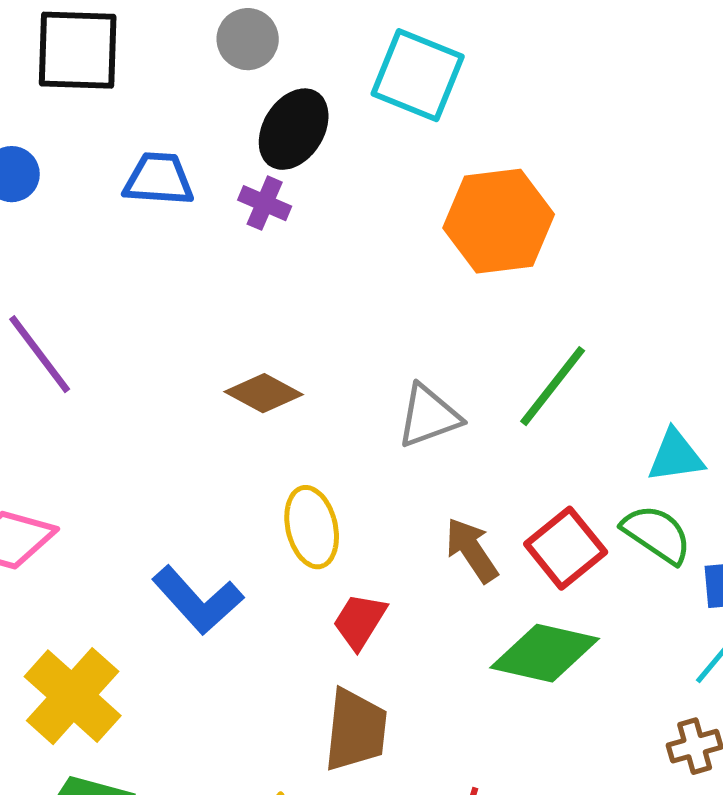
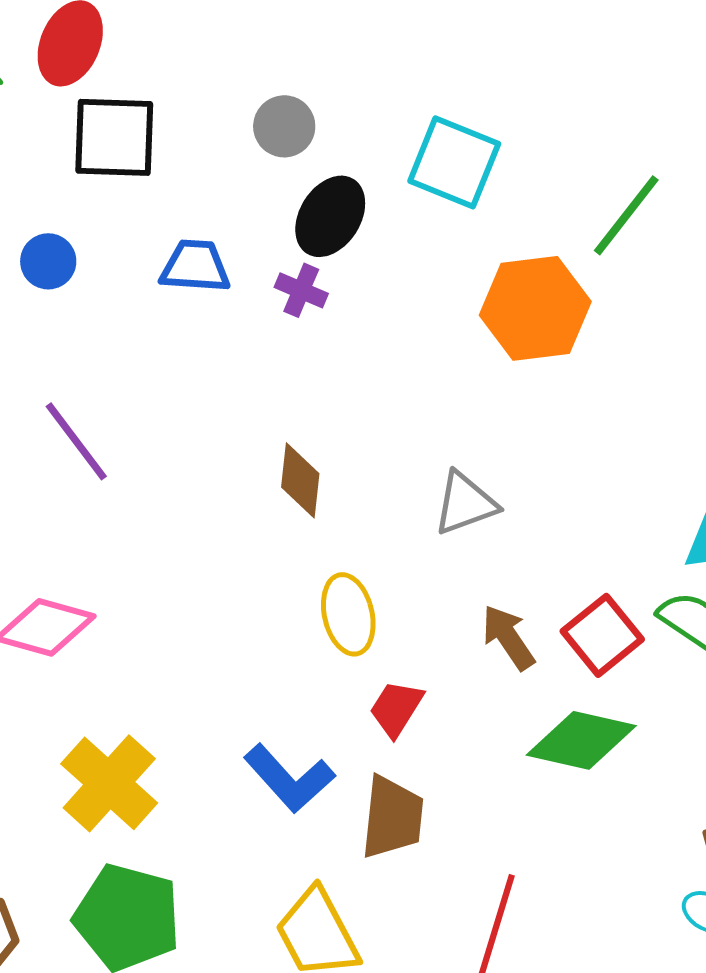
green line: (553, 386) -> (626, 215), moved
brown diamond: (264, 393) -> (300, 480), turned 68
blue L-shape: (198, 600) -> (289, 778), moved

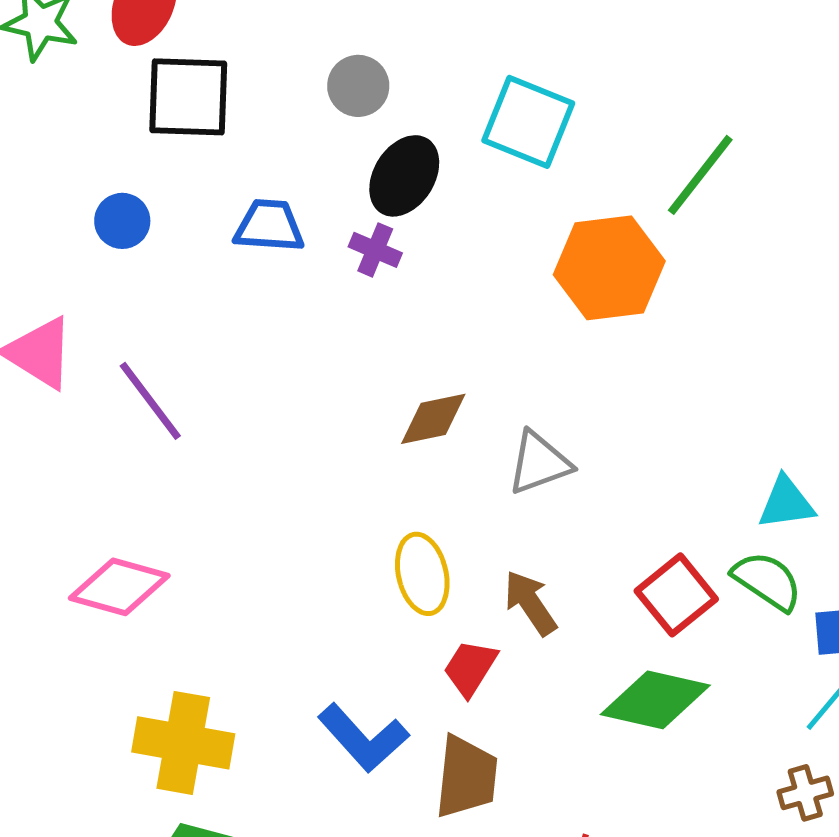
brown diamond: (300, 480) -> (433, 419), moved, turned 72
brown arrow: (508, 637) -> (530, 603), moved
yellow cross: (109, 783) -> (183, 743), turned -32

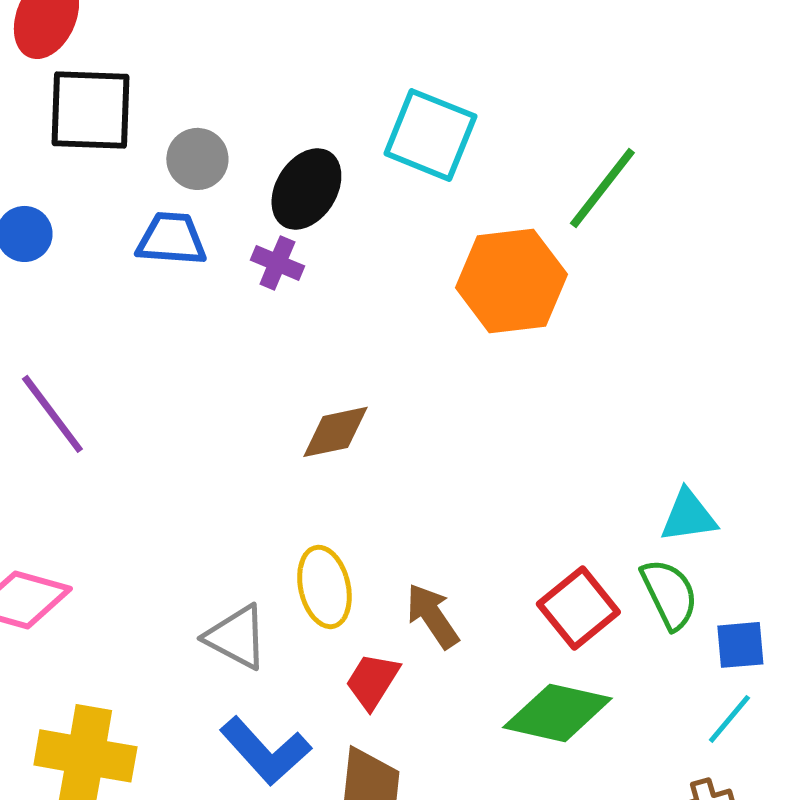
gray circle: (358, 86) -> (197, 159), moved
gray triangle: (539, 463) -> (236, 637), moved, turned 48
green semicircle: (767, 581) -> (669, 594), turned 30

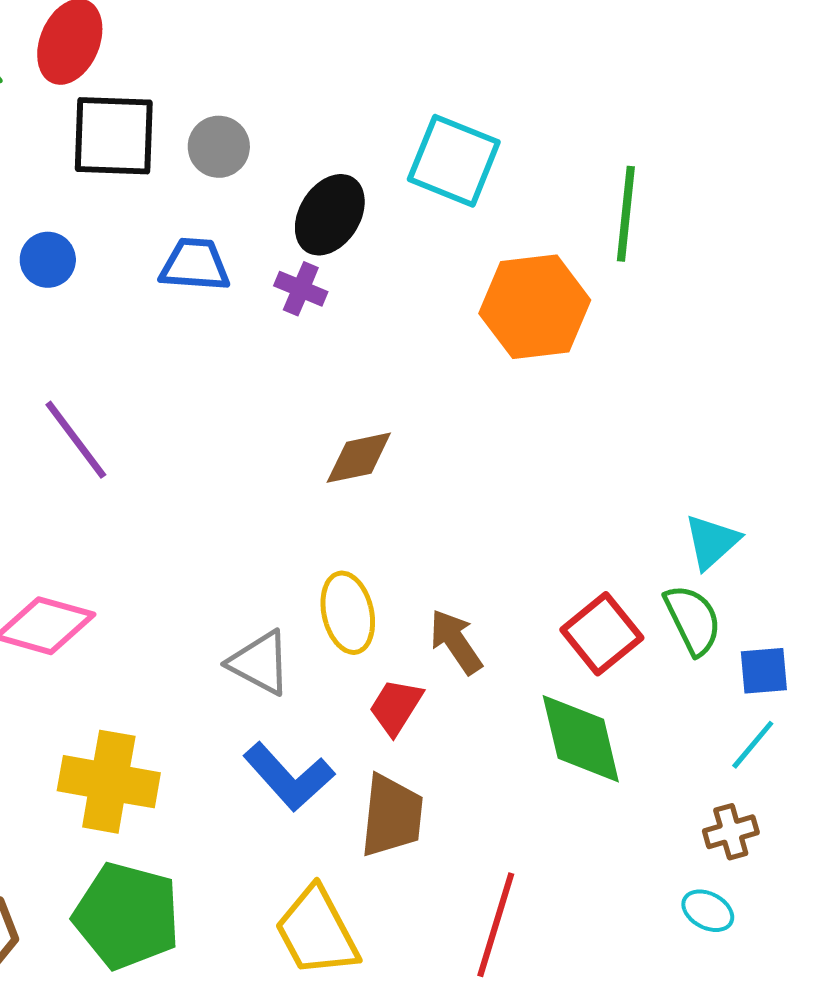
gray circle: (197, 159) -> (219, 147), moved
green line: (602, 188) -> (626, 214), turned -32
cyan triangle: (688, 516) -> (712, 542), turned -34
green diamond: (557, 713) -> (581, 739), turned 64

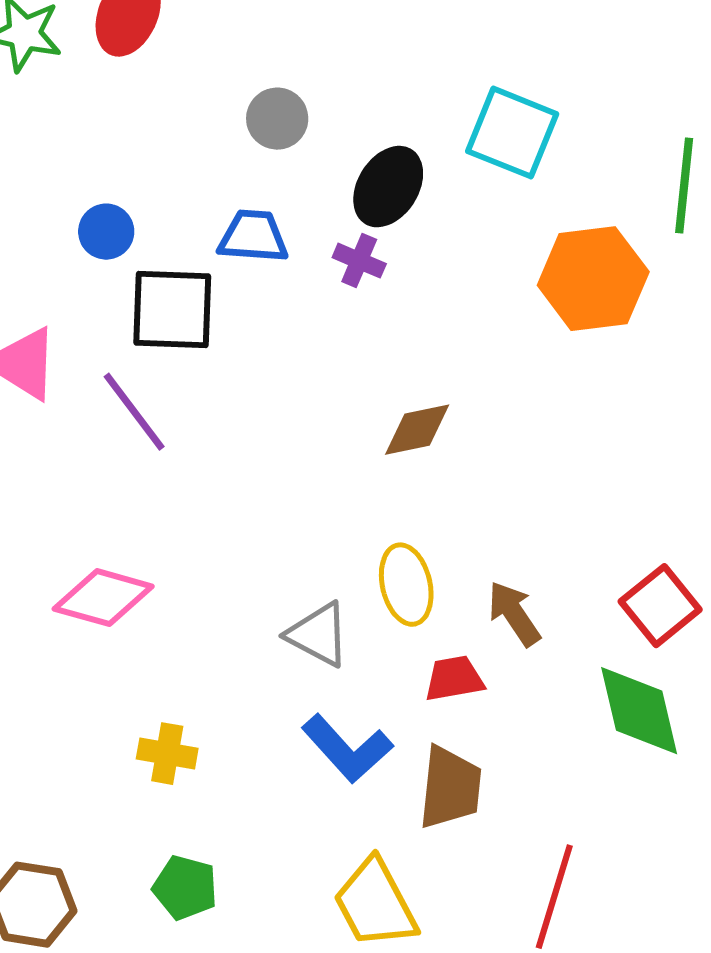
black square: (114, 136) -> (172, 310), moved
red trapezoid: (396, 707) -> (454, 679), turned 48
yellow cross: (109, 782) -> (167, 754), size x0.6
green pentagon: (127, 916) -> (185, 888), size x0.6

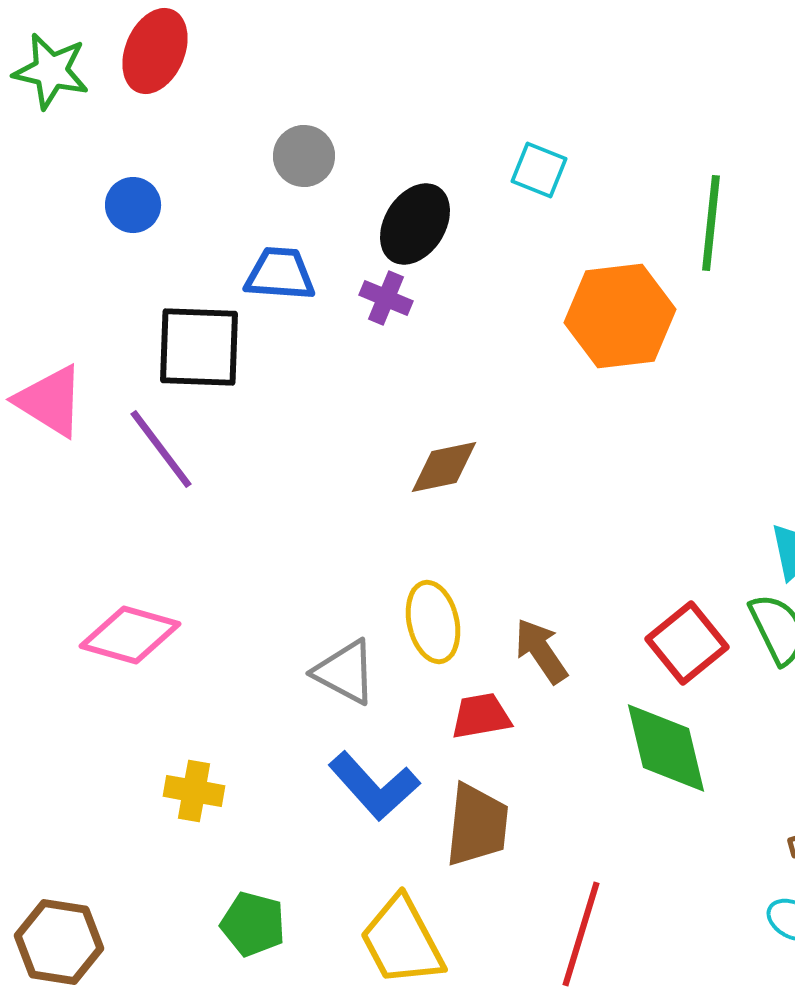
cyan square: (512, 133) -> (539, 170), size x0.6
blue circle: (106, 232) -> (133, 205), moved
green pentagon: (185, 888) -> (253, 924), moved

